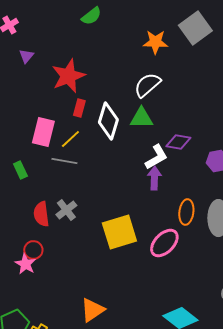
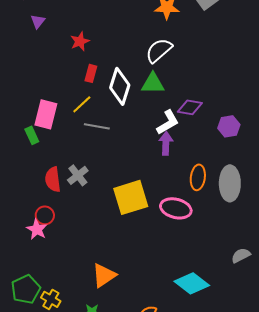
red star: (68, 76) -> (80, 41), size x0.6
pink rectangle: (43, 132) -> (46, 114), moved
gray line: (64, 161) -> (97, 126), moved
pink ellipse: (164, 243) -> (176, 208), turned 60

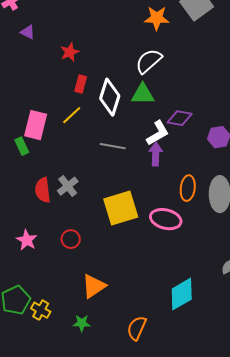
purple triangle: (38, 21) -> (28, 32), turned -42
gray line: (97, 126) -> (113, 146), moved
red circle: (45, 215) -> (71, 239), moved
cyan diamond: (192, 283) -> (182, 294), turned -68

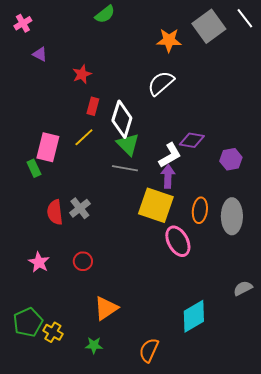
green triangle: (143, 94) -> (128, 144), moved, turned 45
yellow square: (121, 208) -> (156, 205), moved, turned 36
pink ellipse: (166, 219) -> (178, 241), turned 48

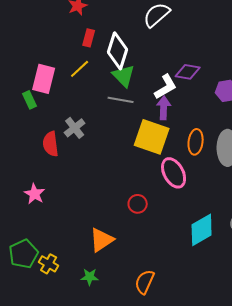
gray cross: (80, 208) -> (75, 128), moved
red circle: (83, 261) -> (138, 204), moved
cyan diamond: (194, 316) -> (202, 230), moved

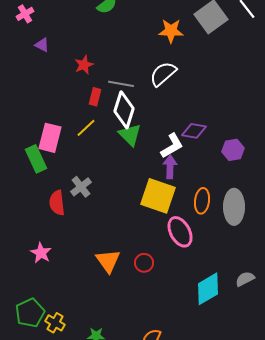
green rectangle: (30, 100) -> (36, 159), size x1.5
gray line: (121, 100) -> (121, 84), moved
orange triangle: (102, 240) -> (108, 261), moved, turned -32

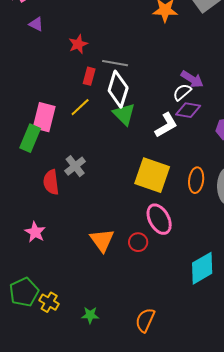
white semicircle: (163, 74) -> (182, 92), moved, size x0.7
green rectangle: (36, 159) -> (30, 138), turned 48
purple arrow: (170, 167) -> (192, 79), moved, turned 120
pink ellipse: (180, 232) -> (159, 219), moved

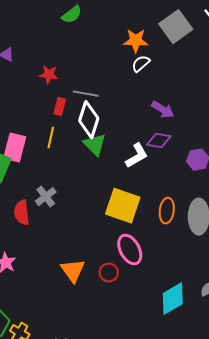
red star: (78, 44) -> (49, 75), turned 30
white semicircle: (182, 92) -> (141, 64), moved
yellow line: (80, 107) -> (51, 138), turned -35

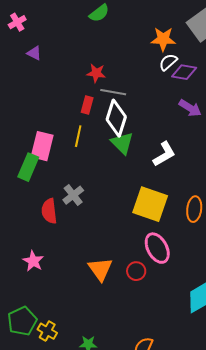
red star: (49, 75) -> (96, 73), moved
purple diamond: (159, 141) -> (184, 72), moved

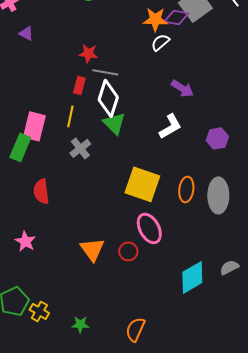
purple diamond: (184, 72) -> (176, 17), moved
white L-shape: (164, 154) -> (170, 126), moved
gray cross: (73, 195) -> (80, 148), moved

